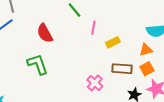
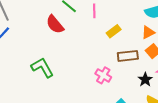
pink line: (93, 28) -> (94, 11), moved
red semicircle: (45, 33) -> (55, 24), moved

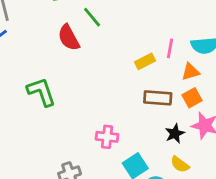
pink line: (94, 11) -> (170, 48), moved
pink cross: (103, 75) -> (107, 137), moved, turned -35

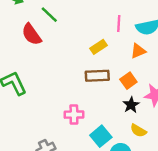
pink line: (170, 48) -> (119, 24), moved
brown rectangle: (158, 98) -> (97, 76), moved
orange square: (192, 98) -> (128, 81), moved

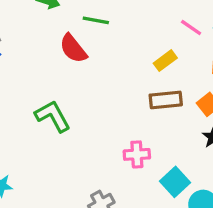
green line: (49, 15) -> (96, 20), turned -30
pink line: (119, 24) -> (191, 27), turned -56

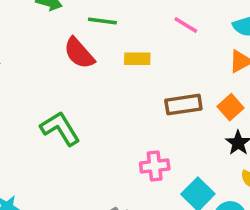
pink line: (191, 27) -> (186, 25), moved
yellow rectangle: (165, 61) -> (137, 59), moved, turned 40

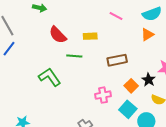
green line: (102, 21) -> (74, 56), moved
orange square: (231, 107) -> (131, 86), moved

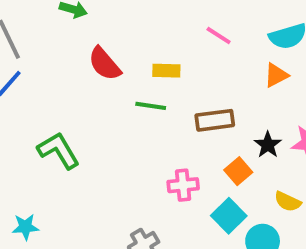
green line: (74, 56) -> (151, 106), moved
green L-shape: (50, 77) -> (59, 150), moved
black star: (149, 80) -> (268, 145), moved

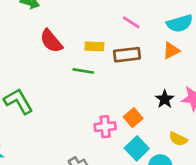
brown rectangle: (215, 120) -> (127, 55), moved
orange square: (238, 171) -> (133, 118), moved

